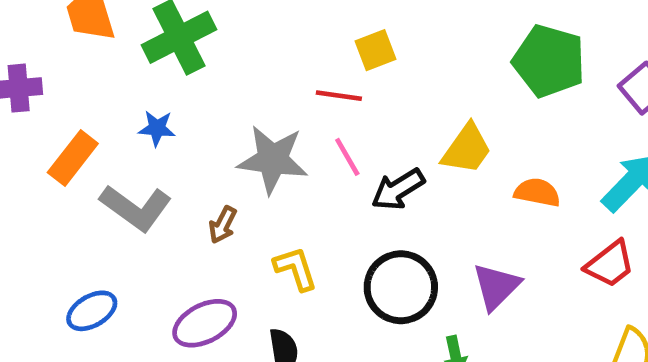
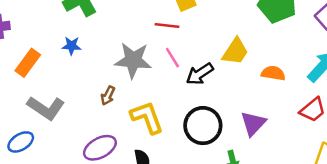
gray L-shape: (136, 208) -> (46, 108), moved
yellow L-shape: (296, 269) -> (147, 117), size x1.4
blue ellipse: (92, 311) -> (21, 142), moved

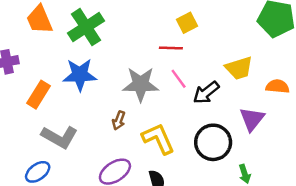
blue star: (72, 46) -> (80, 75), size x1.8
yellow trapezoid: (235, 51) -> (239, 68), turned 44
purple triangle: (253, 124) -> (252, 119), moved

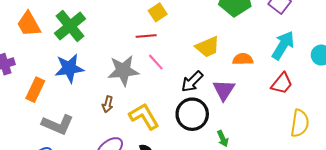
black arrow: (206, 93) -> (192, 82), moved

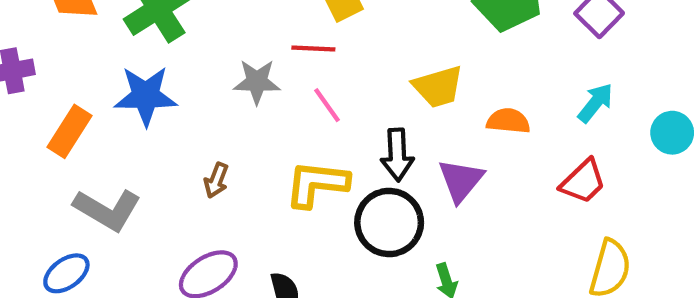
cyan arrow: (283, 45) -> (595, 103), size x0.7
gray star: (123, 71) -> (257, 82), moved, size x0.7
black arrow: (192, 82) -> (397, 155), turned -55
yellow L-shape: (144, 116) -> (317, 184), moved, turned -60

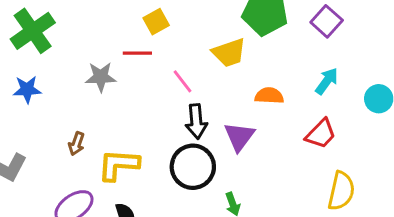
yellow trapezoid: (438, 87) -> (229, 53), moved
blue star: (146, 96) -> (27, 89), size x0.7
pink line: (327, 105) -> (183, 81), moved
yellow L-shape: (317, 184) -> (118, 165), moved

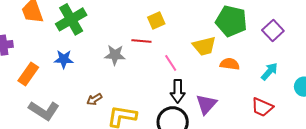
orange semicircle: (269, 96) -> (230, 64), moved
red trapezoid: (321, 134) -> (262, 107), turned 65
brown arrow: (77, 144) -> (94, 99), turned 35

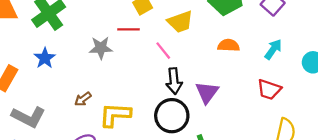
yellow trapezoid: (204, 46) -> (180, 22), moved
blue star: (64, 59) -> (45, 58), turned -30

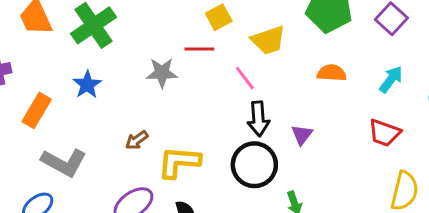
purple triangle: (207, 92) -> (302, 135), size x0.7

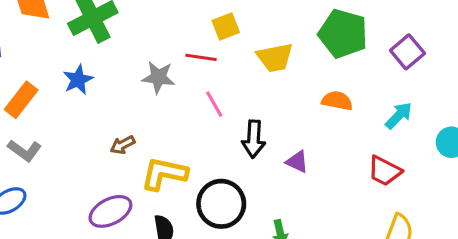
pink line: (245, 78) -> (214, 104), moved
purple triangle: (302, 135) -> (297, 162), turned -50
gray L-shape: (64, 162) -> (25, 150), moved, size x0.7
black circle: (254, 165) -> (221, 204), moved

